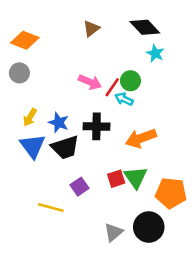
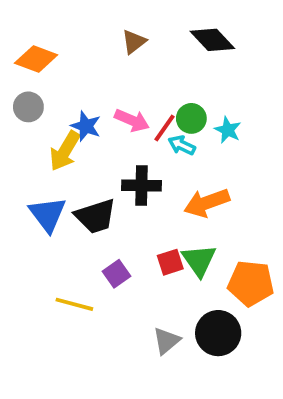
cyan star: (155, 53) -> (228, 130), moved
yellow arrow: (30, 117) -> (65, 151), moved, size x1.5
blue star: (59, 123) -> (86, 126), moved

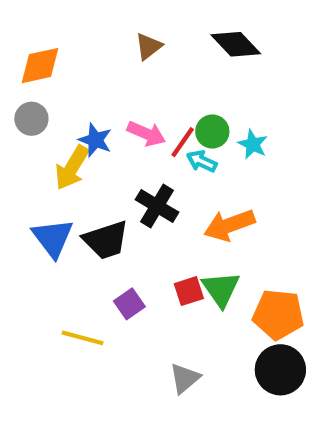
orange diamond: (36, 59) -> (40, 66), turned -33
black cross: (142, 186) -> (157, 206), turned 30
black circle: (218, 333) -> (280, 370), moved

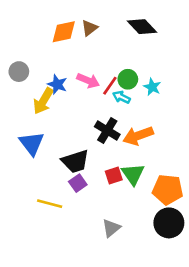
orange diamond: (40, 66) -> (64, 32), moved
black cross: (157, 206) -> (107, 131), moved
black trapezoid: (106, 240) -> (75, 161), moved

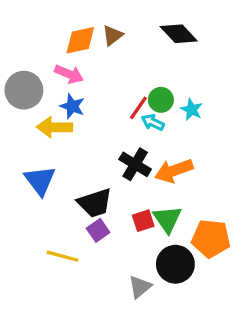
gray circle: (19, 72) -> (24, 90), size x1.5
pink arrow: (88, 81) -> (69, 74), moved
yellow arrow: (43, 101) -> (55, 127), turned 60
black circle: (169, 223) -> (175, 264), moved

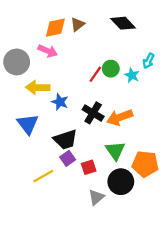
blue star: (72, 106) -> (60, 102), moved
cyan arrow: (153, 122) -> (148, 61), moved, turned -88
red square: (143, 221) -> (89, 167), moved
yellow line: (63, 256) -> (43, 176), turned -45

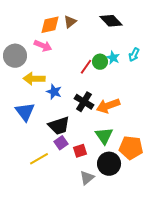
cyan star: (132, 75) -> (113, 58), moved

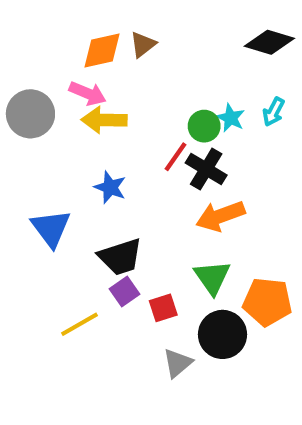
black diamond: (111, 21) -> (269, 42), moved, turned -30
red line: (86, 67) -> (176, 157), moved
yellow arrow: (34, 79) -> (104, 120), moved
black cross: (84, 102) -> (206, 169), moved

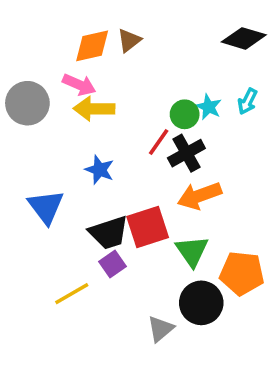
black cross: (206, 169) -> (186, 153), turned 30
red square: (163, 308) -> (148, 227), moved, size x1.6

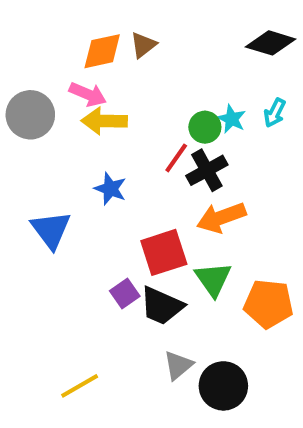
black trapezoid: (109, 233) -> (162, 306), moved, turned 42
yellow line: (72, 294) -> (80, 386), moved
black circle: (201, 303) -> (223, 386), moved

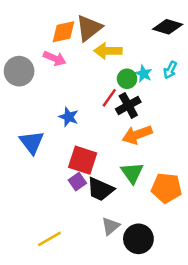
brown triangle: (143, 45) -> (89, 28), size x1.6
yellow arrow: (104, 121) -> (108, 51), moved
red square: (164, 252) -> (83, 160), moved, turned 36

